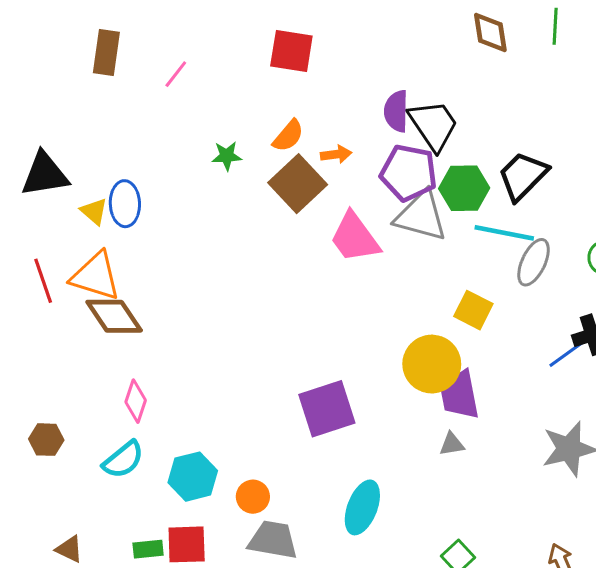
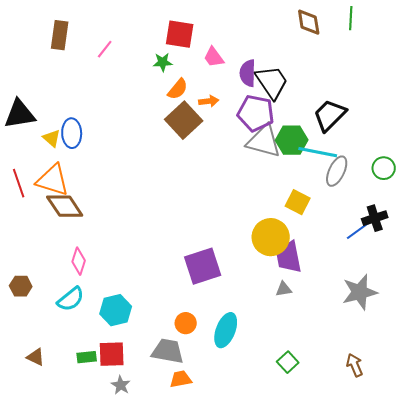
green star: (227, 156) -> (163, 62), moved
green hexagon: (464, 188) -> (292, 140), moved
pink trapezoid: (355, 238) -> (214, 57), moved, size x0.6
orange circle: (253, 497) -> (186, 323), moved

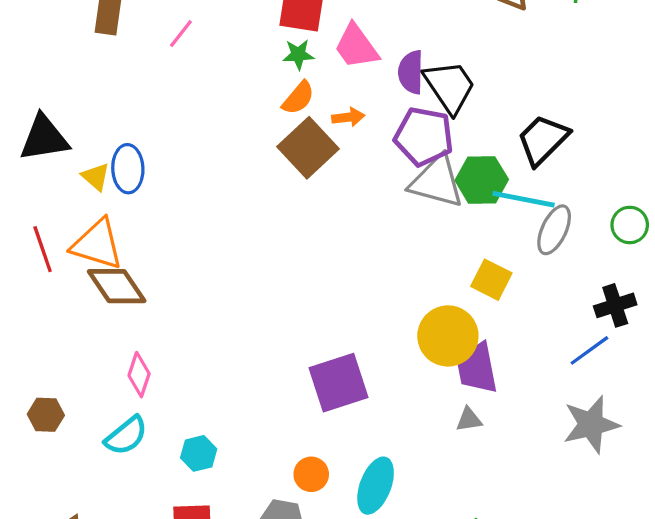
pink trapezoid: (214, 57) -> (356, 46), size x1.4
green star: (163, 62) -> (298, 54), moved
blue line: (359, 230) -> (589, 350), moved
cyan hexagon: (116, 310) -> (199, 453), size x0.7

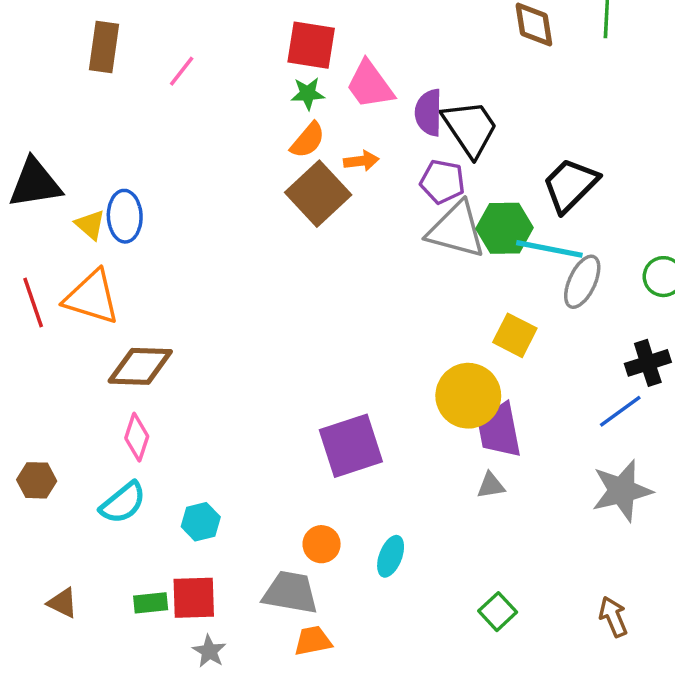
purple pentagon: (424, 137) -> (442, 182), size x0.7
brown diamond: (117, 286) -> (140, 366), moved, turned -54
cyan ellipse: (376, 486) -> (391, 556), size x0.7

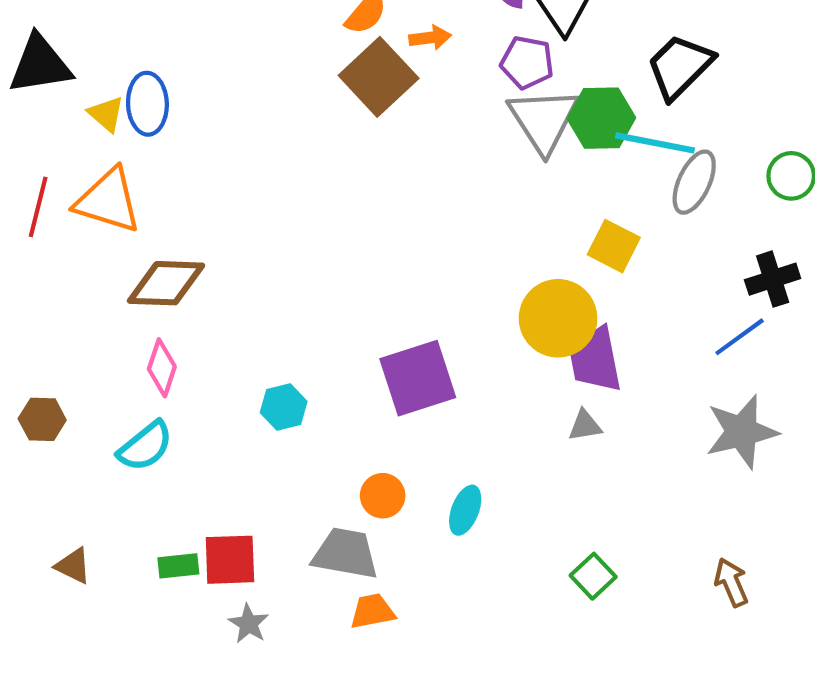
gray triangle: (456, 230) -> (544, 120), turned 42
red line: (33, 302) -> (38, 207), turned 33
cyan hexagon: (201, 522) -> (284, 407), moved

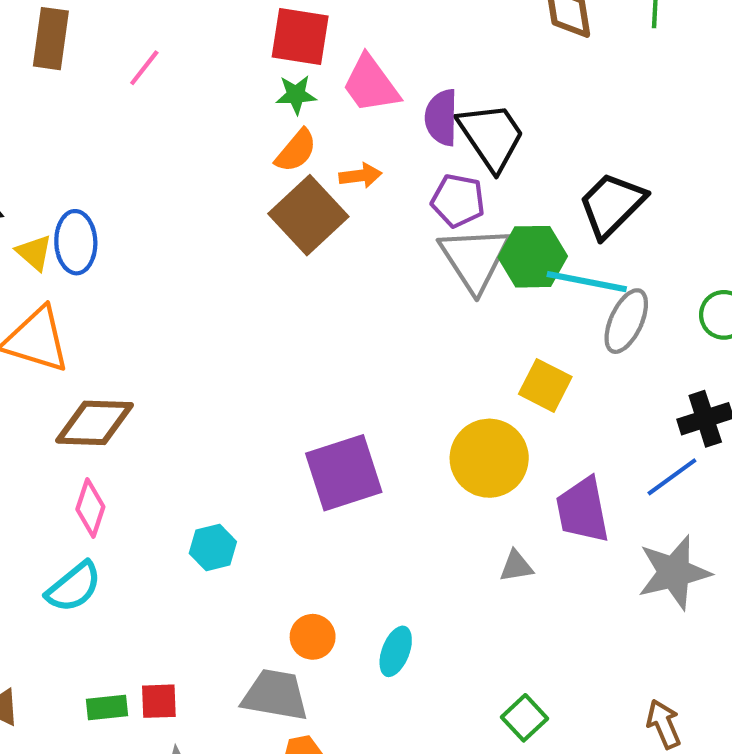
purple trapezoid: (595, 360) -> (583, 510), moved
purple square: (418, 378) -> (344, 473), moved
red square: (230, 560) -> (159, 701), size x0.7

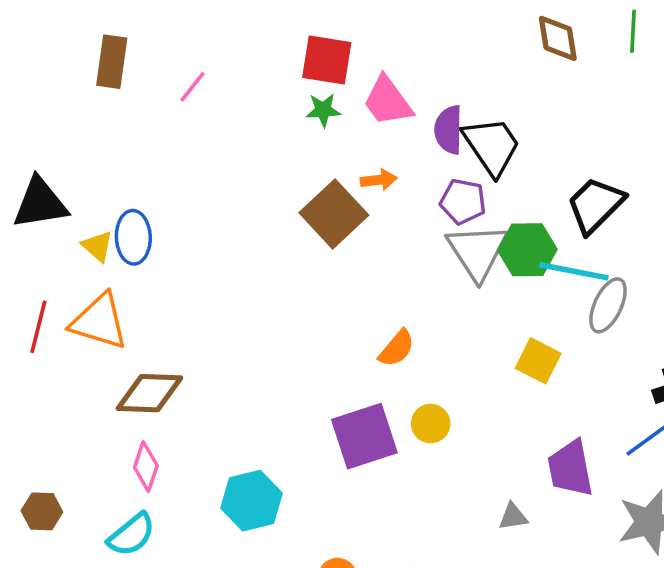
orange semicircle: (296, 151) -> (397, 348), moved
yellow circle: (489, 458) -> (431, 424), moved, size x0.6
cyan hexagon: (213, 547) -> (252, 501), size x1.5

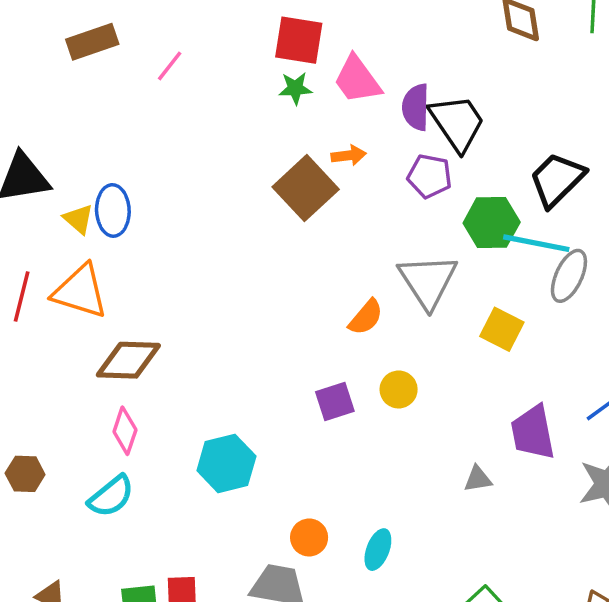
brown rectangle: (112, 62) -> (92, 42), turned 63
gray triangle: (477, 252) -> (428, 281), moved
purple square: (364, 436) -> (335, 402), size x0.6

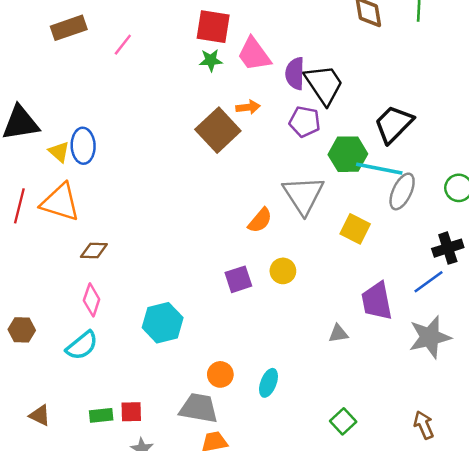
brown diamond: (128, 360) -> (94, 250), size x0.6

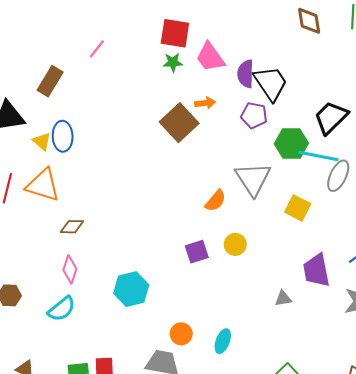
brown rectangle: (69, 28) -> (50, 81), moved, turned -40

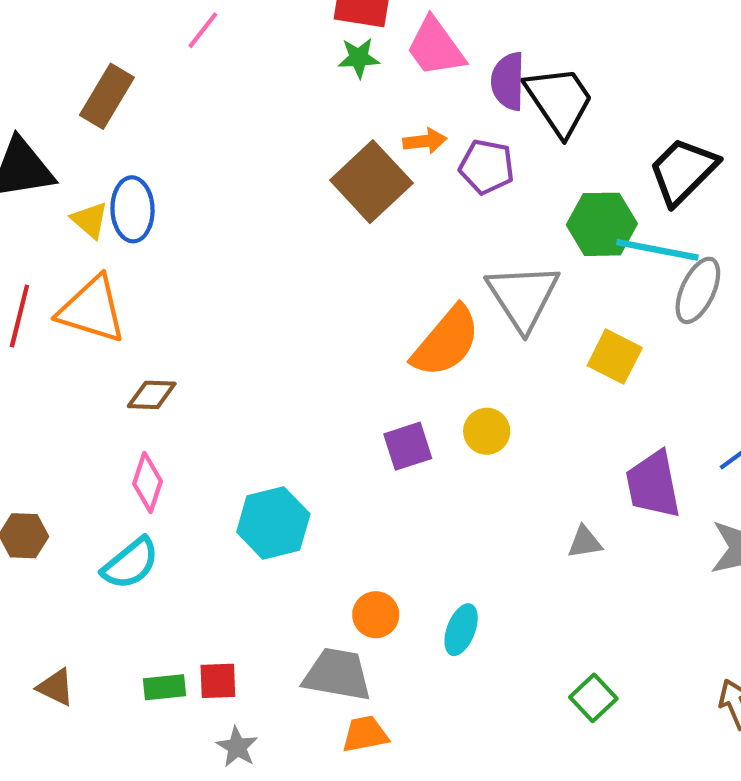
purple pentagon: (254, 115) -> (487, 167), moved
orange semicircle: (215, 201) -> (446, 342), size x1.6

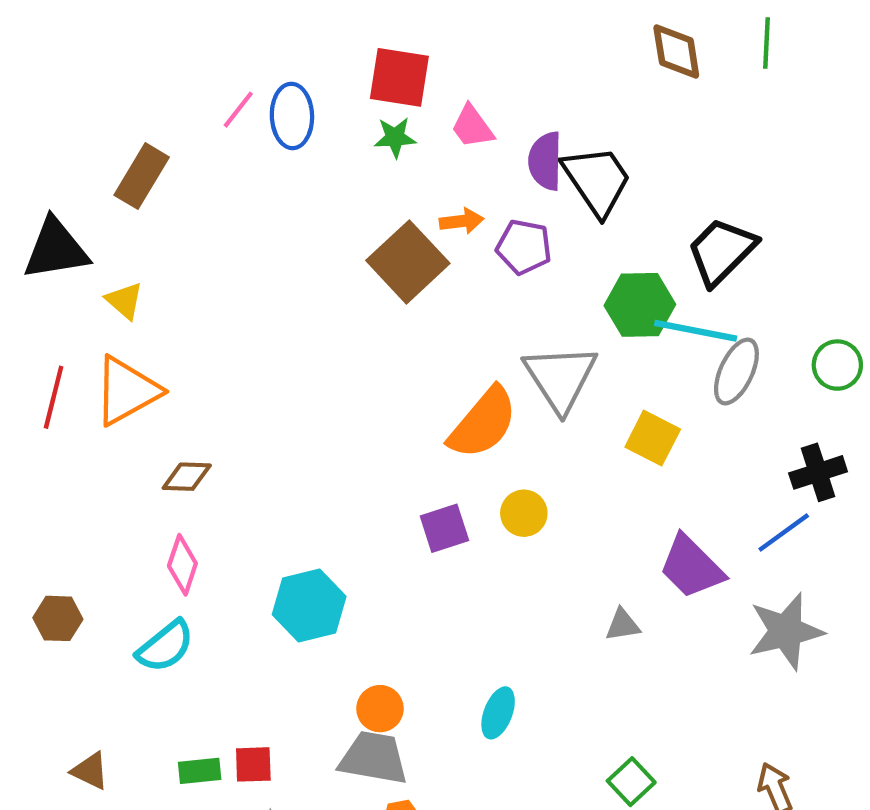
pink trapezoid: (435, 47) -> (472, 127), size x0.7
blue ellipse: (133, 209) -> (292, 116), moved
orange triangle: (92, 310) -> (127, 391), turned -46
purple trapezoid: (653, 485) -> (691, 567), turned -34
orange circle: (376, 615) -> (380, 709), moved

